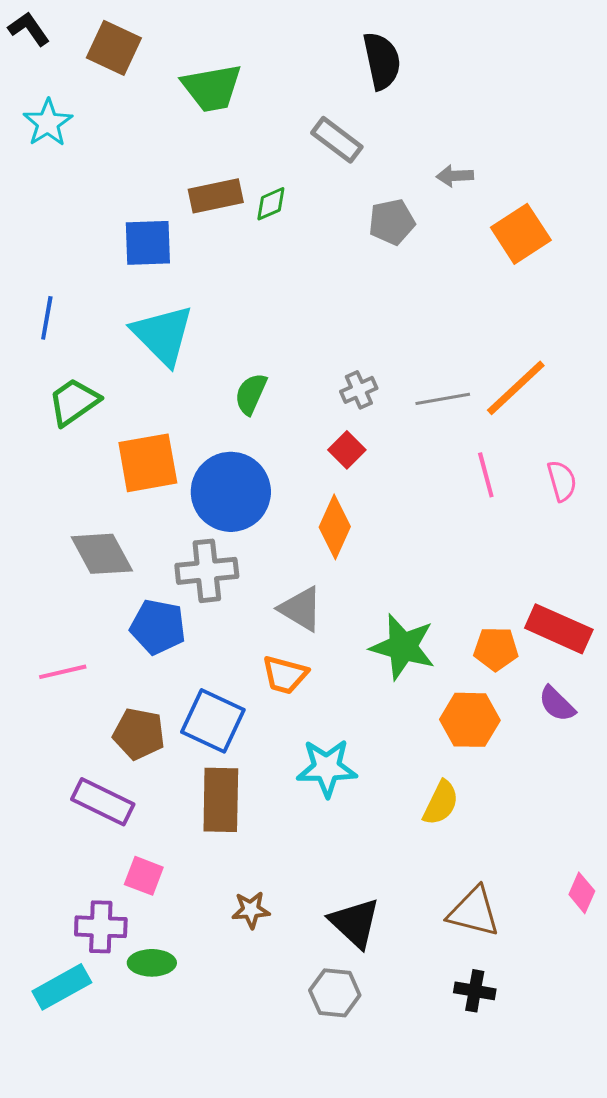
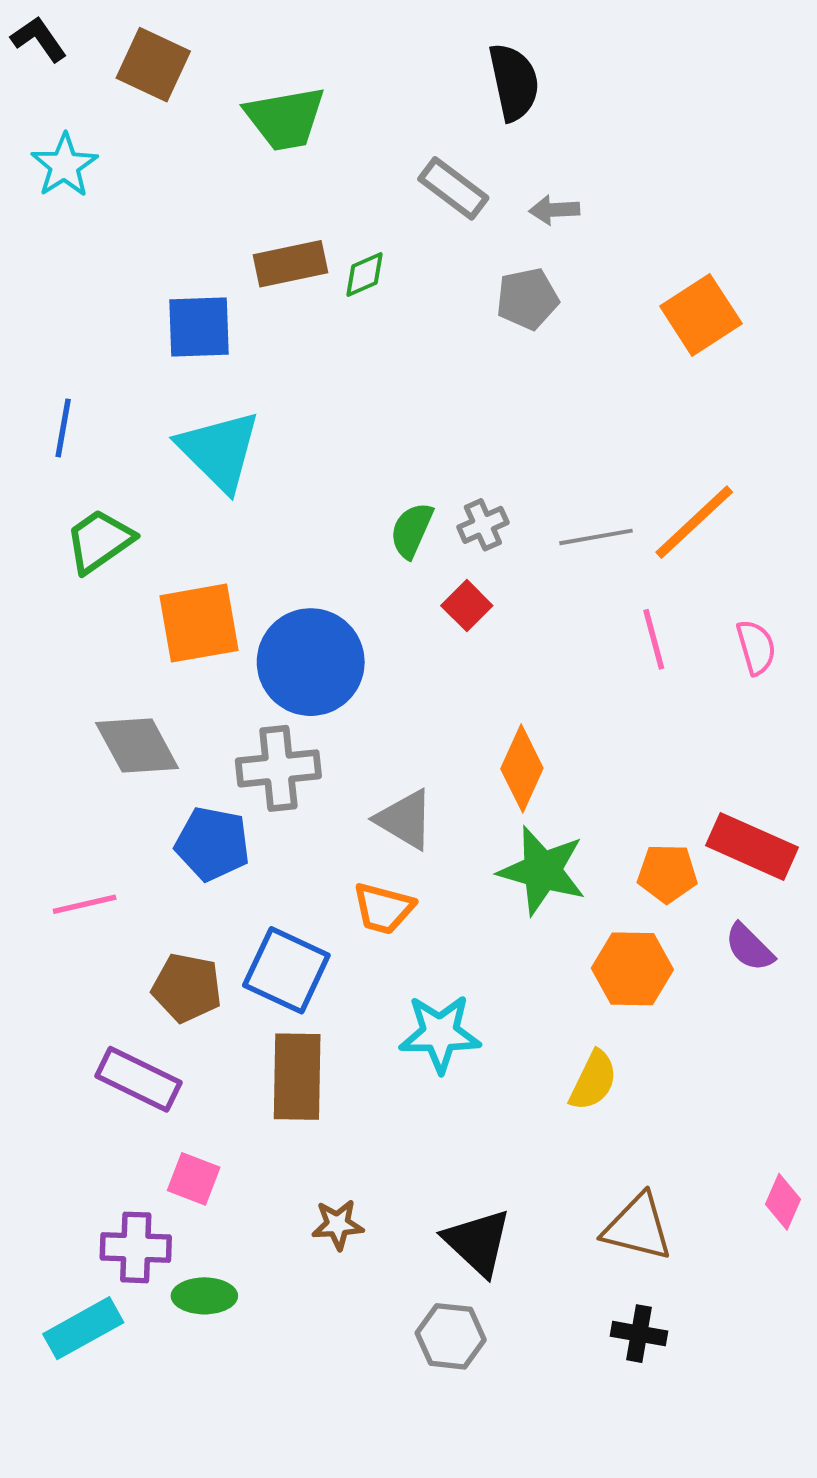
gray arrow: (455, 176) -> (554, 210), moved
green semicircle: (251, 394) -> (412, 530), moved
orange diamond: (335, 527) -> (522, 768), moved

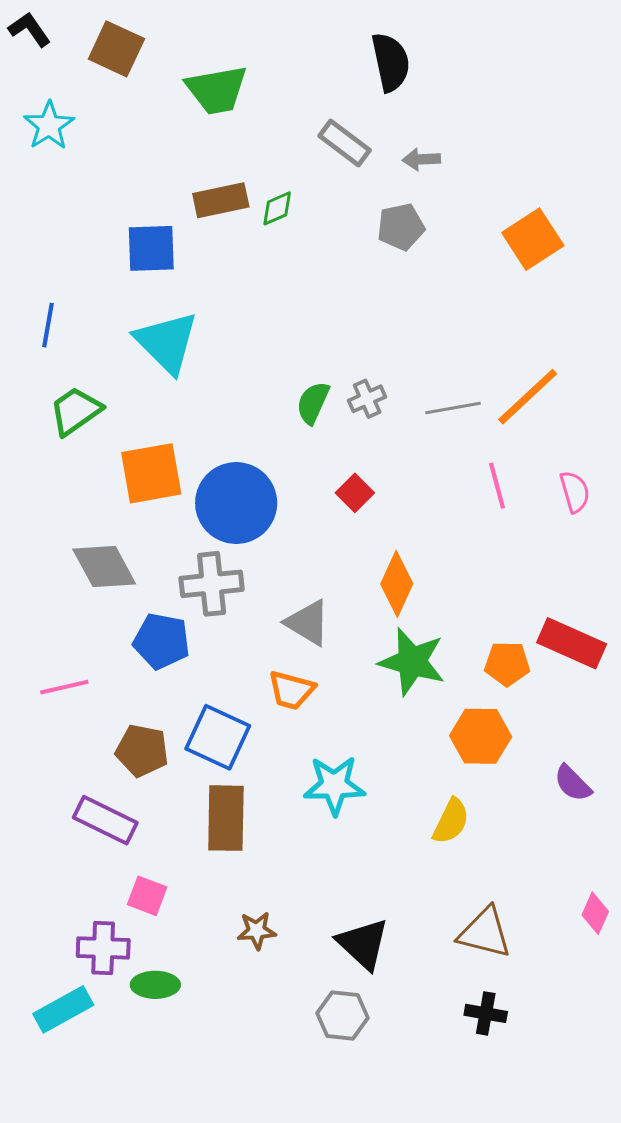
red square: (467, 606) -> (355, 493), moved
purple semicircle: (749, 947) -> (573, 783), moved

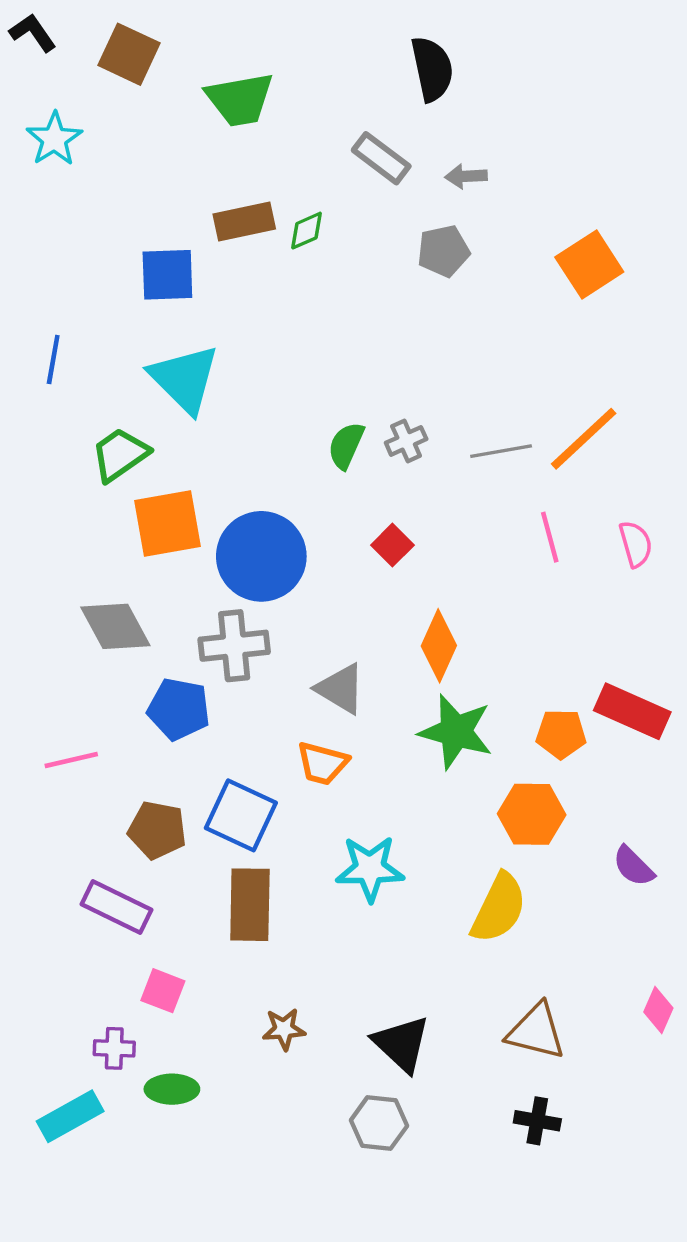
green trapezoid: (76, 411) -> (120, 455), moved
yellow semicircle: (451, 821) -> (499, 908), size x1.4
purple cross: (103, 948) -> (114, 1048), size x0.7

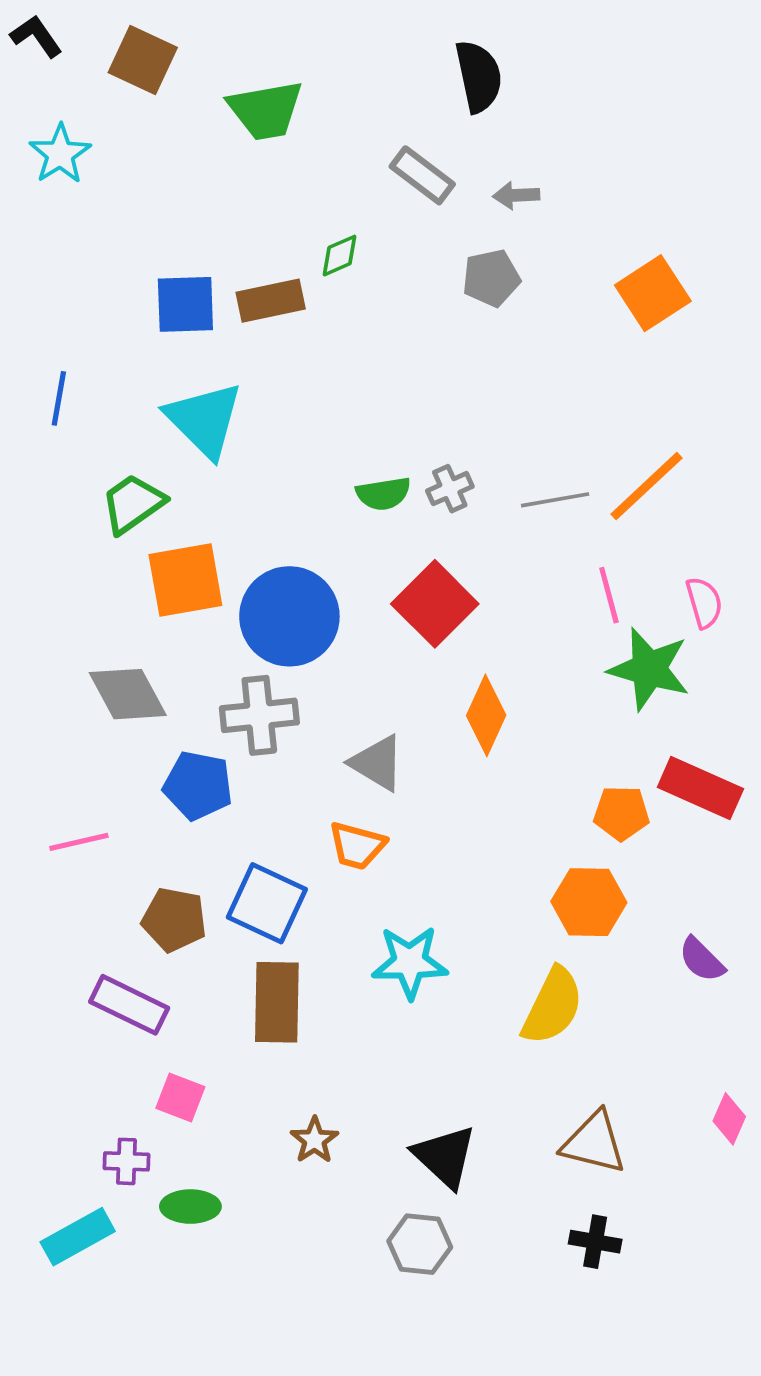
brown rectangle: (244, 222) -> (271, 301), moved
green semicircle: (346, 445) -> (383, 494), turned -123
red square: (392, 545) -> (435, 604), size x1.8
green star: (456, 732) -> (649, 669), moved
brown star: (284, 1029) -> (314, 1140), turned -30

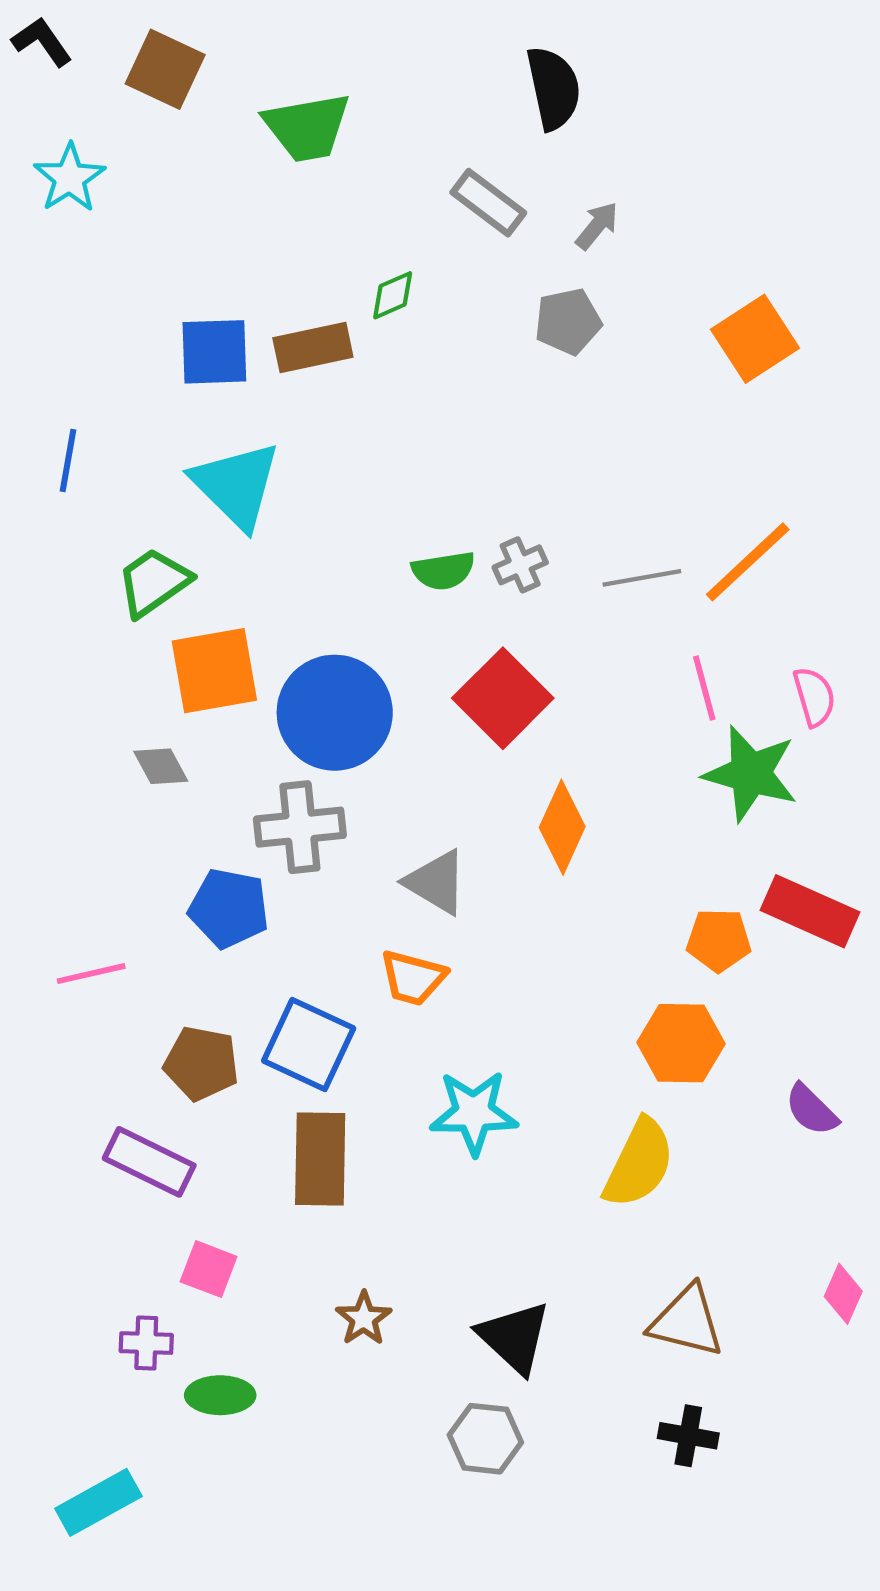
gray arrow: (516, 195) -> (597, 226), turned 132
gray diamond: (128, 694) -> (161, 766), moved, size x0.6
cyan rectangle: (78, 1237) -> (98, 1502), moved

